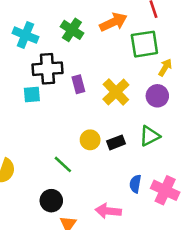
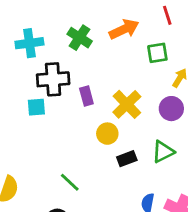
cyan cross: (25, 35) -> (29, 43), turned -30
green square: (144, 44) -> (157, 53), size x0.7
yellow circle: (90, 140) -> (107, 134), moved

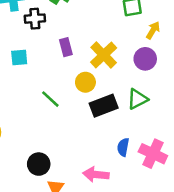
black cross: (53, 79) -> (35, 19), moved, size x0.7
black rectangle: (127, 159) -> (104, 106), size x1.5
green line: (70, 182) -> (50, 99), moved

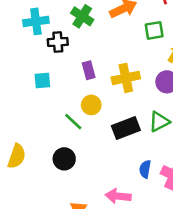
yellow cross: (104, 55) -> (126, 78), turned 32
yellow circle: (85, 82) -> (91, 105), moved
black circle: (39, 164) -> (64, 159), moved

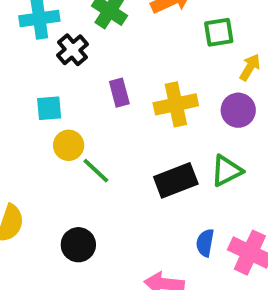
black cross: (58, 42) -> (72, 50), turned -36
yellow circle: (91, 105) -> (69, 145), moved
black circle: (64, 159) -> (78, 245), moved

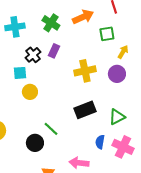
black cross: (72, 50) -> (33, 55), moved
purple rectangle: (119, 93) -> (54, 51), moved, turned 40
green line: (96, 171) -> (51, 129), moved
green triangle: (227, 171) -> (117, 117), moved

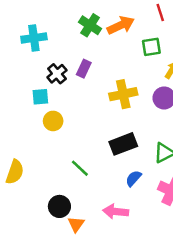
green cross: (51, 23) -> (90, 25), moved
blue semicircle: (100, 142) -> (133, 178), moved, turned 32
black circle: (35, 143) -> (59, 206), moved

